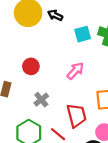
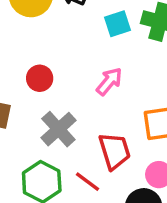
gray cross: (41, 100) -> (58, 129), size x1.5

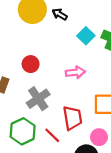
cyan square: (118, 24) -> (86, 36), turned -35
pink arrow: (109, 81) -> (75, 72), turned 36

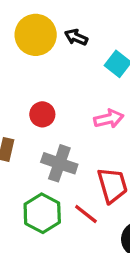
gray cross: (38, 99) -> (59, 163), turned -30

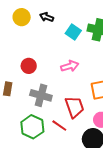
yellow circle: (36, 35) -> (22, 17), size x0.7

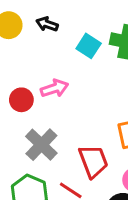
pink arrow: (70, 66) -> (54, 88), moved
gray cross: (41, 95) -> (41, 145), turned 30

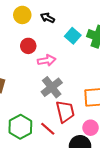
red circle: (21, 100) -> (28, 46), moved
gray cross: (41, 145) -> (52, 87), moved

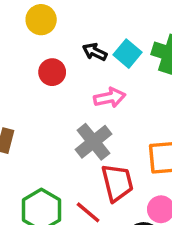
black arrow: (48, 18) -> (95, 52), moved
pink arrow: (47, 60) -> (110, 98), moved

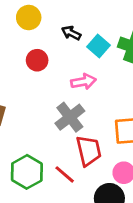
black arrow: (95, 52) -> (71, 33), moved

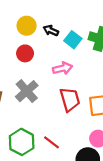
yellow circle: (29, 18) -> (27, 26), moved
gray cross: (70, 117) -> (27, 91), moved
red trapezoid: (89, 151) -> (70, 99), moved

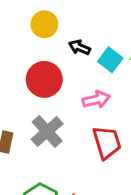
yellow circle: (27, 26) -> (44, 24), moved
red circle: (25, 53) -> (44, 79), size x1.5

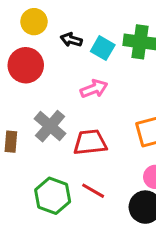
red circle: (44, 79) -> (26, 65), moved
red trapezoid: (107, 142) -> (90, 142), moved, turned -72

